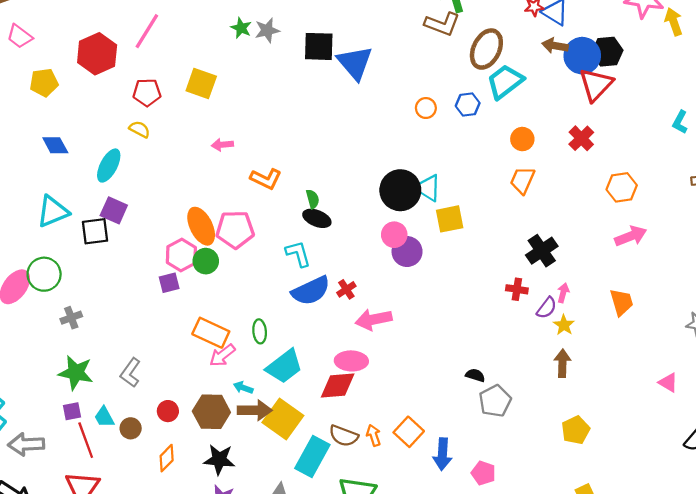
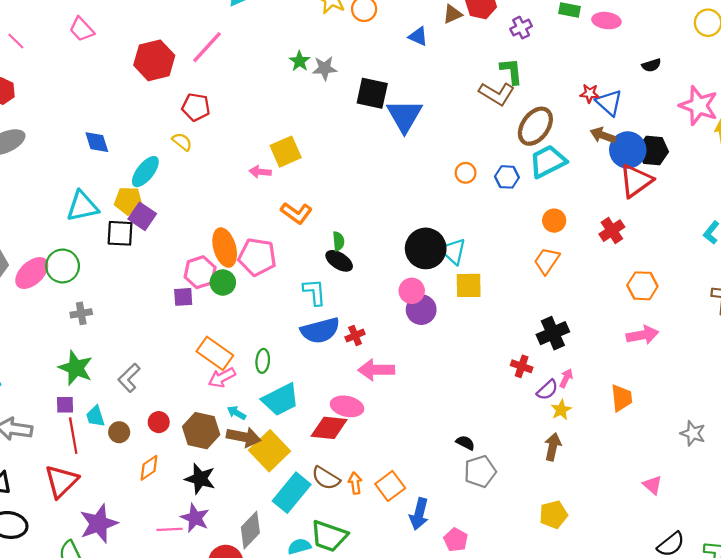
yellow pentagon: (44, 83) -> (128, 201), moved
yellow square: (201, 84) -> (286, 152), moved, turned 36

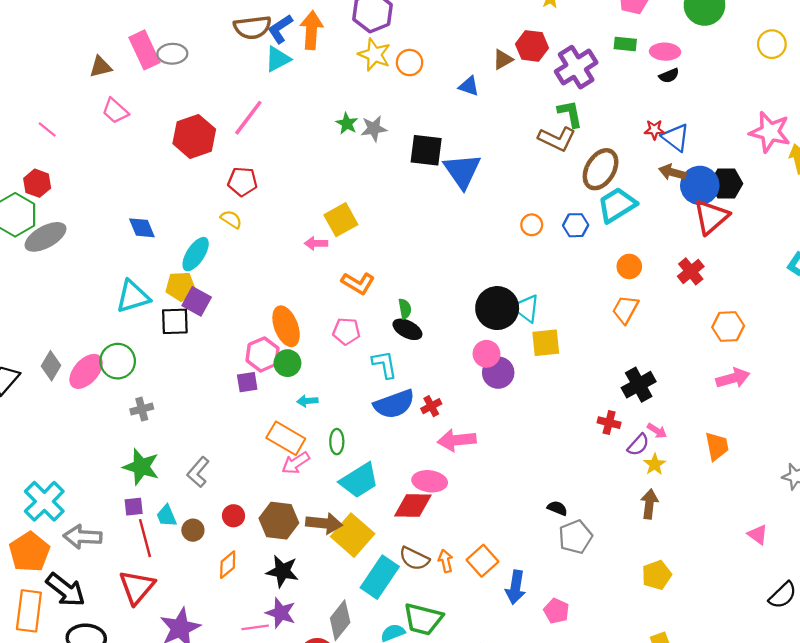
purple cross: (521, 28) -> (576, 67), size x1.8
black semicircle: (651, 65) -> (669, 76), moved
pink pentagon: (257, 257) -> (346, 331), moved, size x0.7
pink arrow: (566, 378) -> (657, 431), turned 102
cyan arrow: (236, 413) -> (307, 401), moved, turned -30

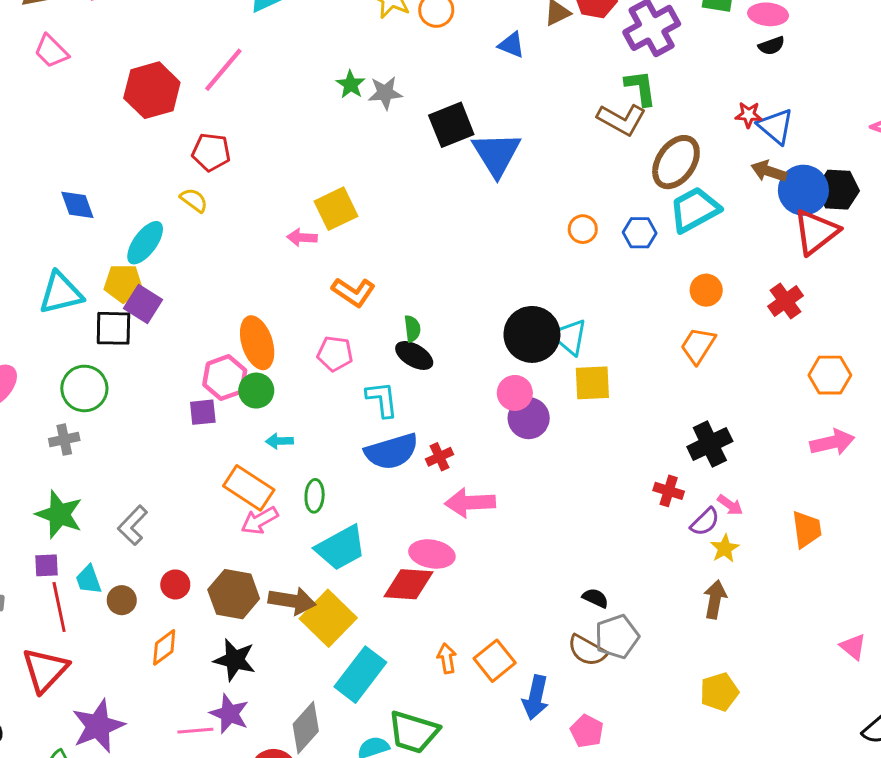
black square: (426, 150) -> (451, 125), turned -32
green circle: (118, 361) -> (84, 388), moved
brown semicircle: (414, 559) -> (587, 650), moved

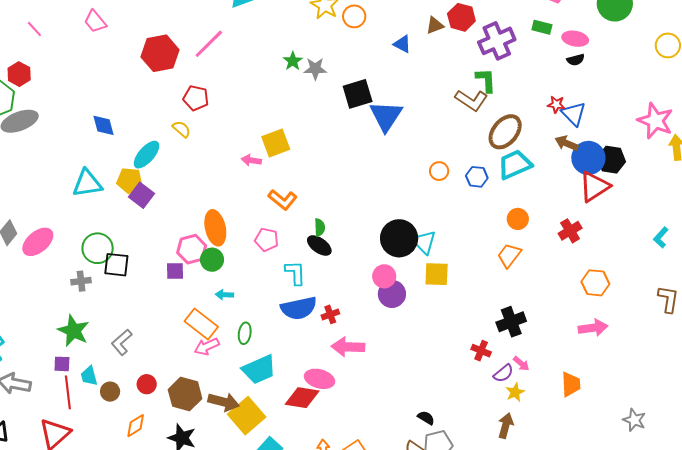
black square: (113, 328) -> (116, 265), moved

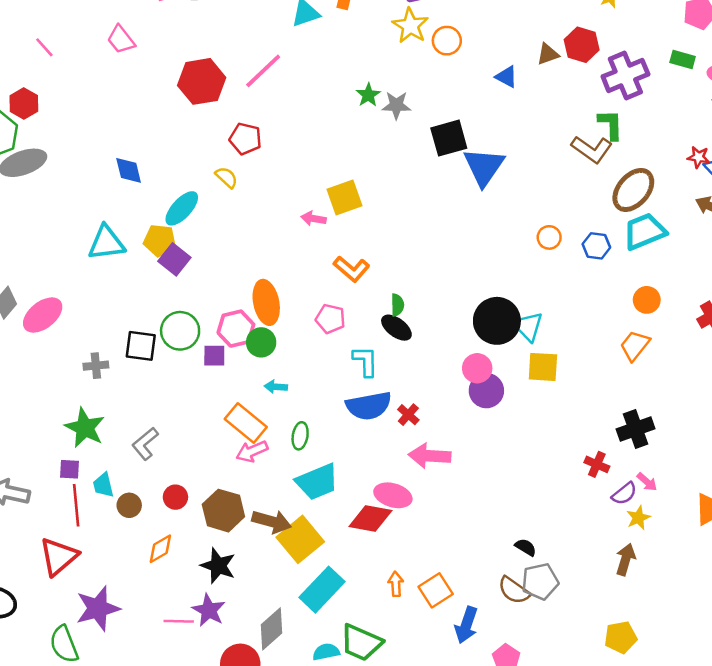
green circle: (98, 248) -> (180, 331), moved
red cross: (330, 314) -> (408, 415), turned -30

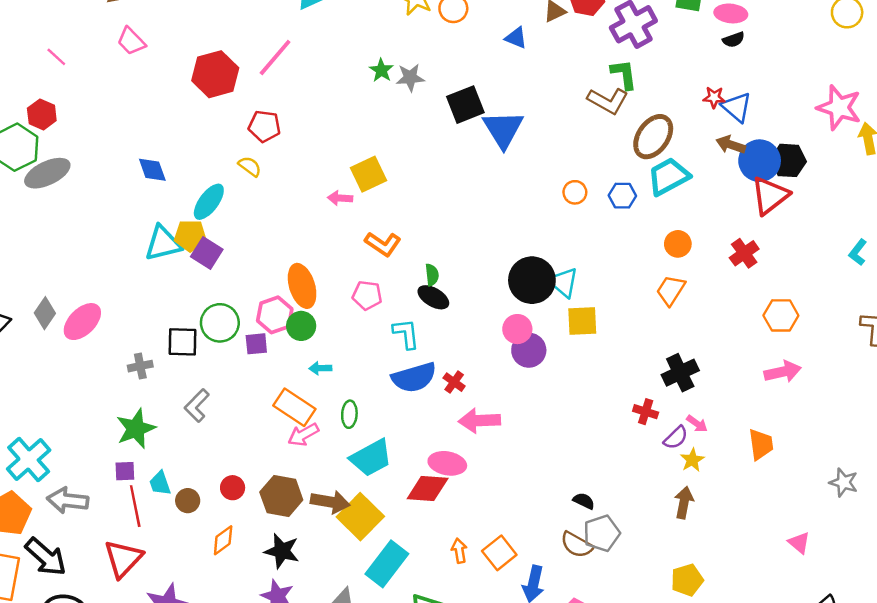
cyan triangle: (106, 243) -> (163, 243), moved
green star: (85, 428) -> (136, 429), turned 30
gray L-shape: (145, 444) -> (197, 406), moved

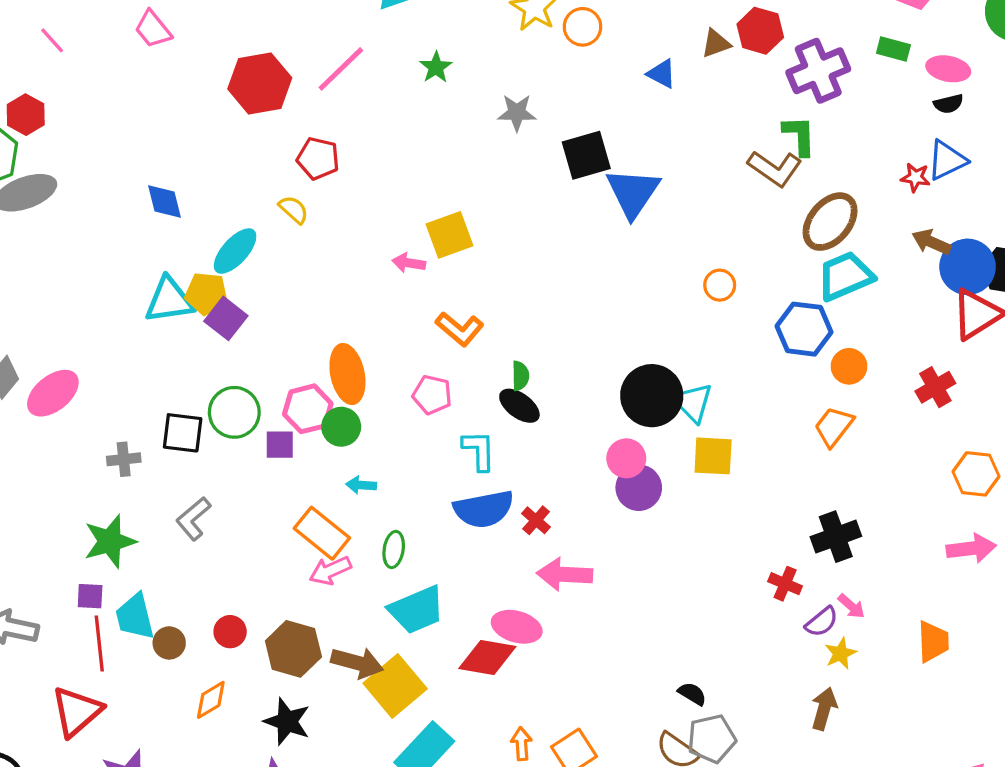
green star: (381, 70) -> (436, 67), moved
blue triangle: (737, 107) -> (947, 160), moved, turned 48
blue hexagon: (622, 196) -> (804, 329), moved, size x1.5
cyan trapezoid: (160, 483) -> (135, 617), size x1.4

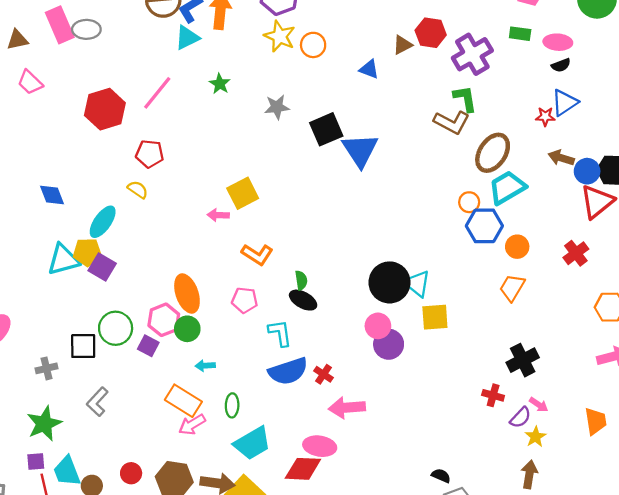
blue circle: (968, 267) -> (587, 171), size x0.7
orange circle: (720, 285) -> (469, 202), moved
purple square: (280, 445) -> (148, 346), turned 35

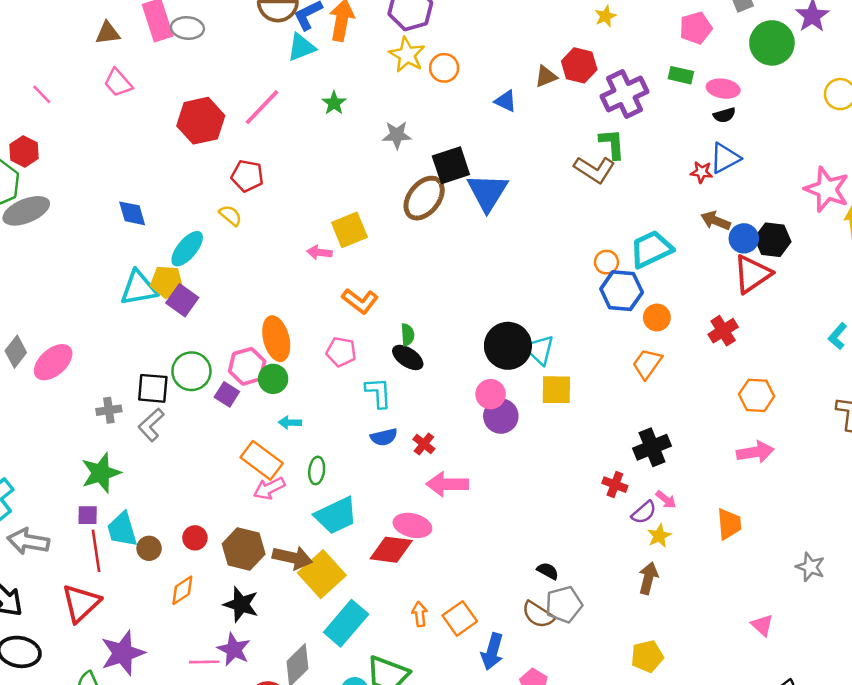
brown ellipse: (493, 153) -> (424, 198), moved
blue semicircle: (288, 371) -> (384, 437), size x0.6
gray L-shape: (97, 402) -> (151, 425), moved

